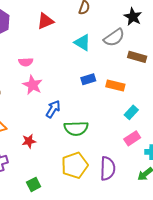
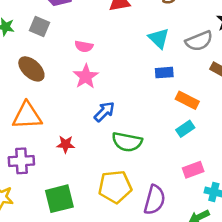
blue rectangle: (88, 79) -> (164, 73), moved
cyan rectangle: (131, 112) -> (185, 129), moved
green square: (34, 184) -> (59, 199), size x1.6

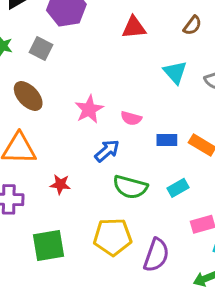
pink semicircle: (84, 46) -> (131, 118), moved
blue rectangle: (164, 73) -> (167, 140), moved
cyan rectangle: (185, 129) -> (178, 188), moved

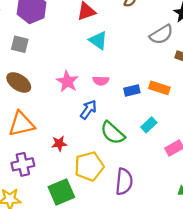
cyan triangle: (175, 72) -> (98, 40), moved
green semicircle: (130, 187) -> (113, 133), turned 40
yellow pentagon: (113, 237) -> (89, 166), moved
purple semicircle: (156, 255) -> (124, 182), moved

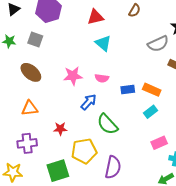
pink star: (67, 81) -> (73, 76), turned 30
orange triangle: (21, 124) -> (30, 108), size x0.7
cyan rectangle: (149, 125) -> (150, 112), moved

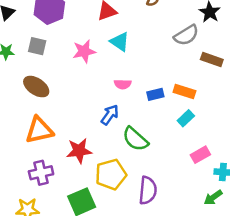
pink star: (73, 76) -> (84, 51), moved
orange triangle: (30, 108) -> (39, 130), size x1.4
red star: (60, 129) -> (79, 151), size x1.5

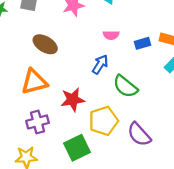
brown ellipse: (36, 87) -> (45, 44), moved
purple semicircle: (148, 190) -> (139, 134), turned 135

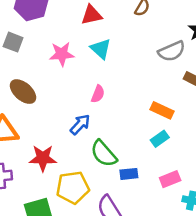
pink semicircle: (111, 35) -> (98, 94), turned -77
blue rectangle: (143, 43) -> (129, 174), moved

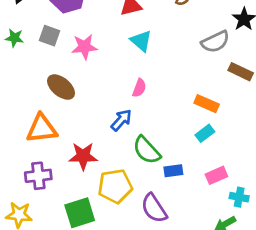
pink star: (62, 54) -> (84, 47), moved

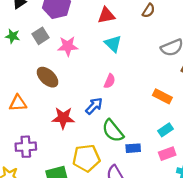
gray square: (50, 36) -> (41, 36), turned 35
orange triangle: (42, 129) -> (18, 103), moved, size x0.7
cyan rectangle: (205, 133) -> (166, 130), moved
red star: (83, 156) -> (63, 118), moved

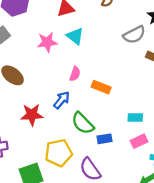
pink star: (68, 46) -> (47, 42), moved
orange rectangle: (162, 96) -> (101, 87), moved
cyan rectangle: (166, 130) -> (135, 118), turned 40

